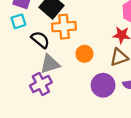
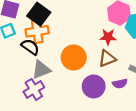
orange cross: (64, 27) -> (37, 31), moved
orange circle: (84, 54) -> (74, 58), size x1.5

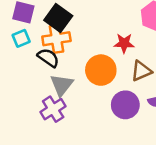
red star: (108, 37) -> (124, 43), moved
gray triangle: (41, 70) -> (62, 85), turned -30

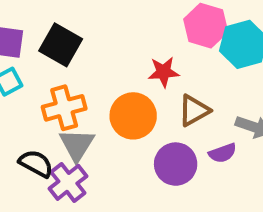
orange cross: (56, 39) -> (64, 108), moved
black semicircle: (48, 58) -> (36, 164), moved

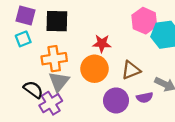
black square: (61, 45) -> (57, 21), turned -35
red star: (164, 72) -> (102, 43), moved

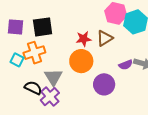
cyan square: (23, 39) -> (17, 60), moved, turned -32
orange cross: (54, 59) -> (34, 53), moved
brown triangle: (131, 70) -> (105, 38), moved
purple semicircle: (145, 98) -> (126, 65), moved

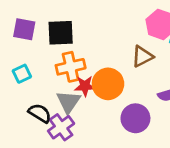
red star: (84, 39) -> (85, 86), moved
orange cross: (34, 53) -> (71, 67), moved
cyan square: (17, 60) -> (22, 74), turned 32

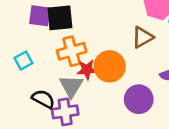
purple square: (24, 29) -> (40, 16), moved
purple cross: (61, 127) -> (65, 112), turned 30

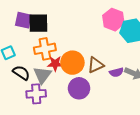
brown triangle: (142, 37) -> (96, 65), moved
black semicircle: (43, 99) -> (21, 73), moved
purple circle: (139, 99) -> (79, 88), moved

